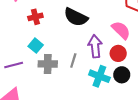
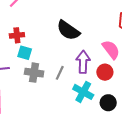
red cross: (35, 17) -> (17, 35), moved
cyan square: (36, 46) -> (25, 53), turned -32
black circle: (122, 75) -> (108, 103), moved

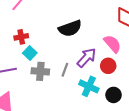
black semicircle: (68, 30) -> (70, 28), turned -50
cyan square: (25, 53) -> (30, 53), turned 32
purple arrow: (83, 62) -> (87, 58), turned 45

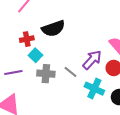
black semicircle: (70, 28) -> (53, 28), moved
gray line: (65, 70) -> (70, 72), turned -72

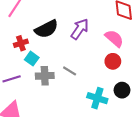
purple arrow: (92, 60) -> (80, 29), moved
cyan cross: (94, 89) -> (97, 98), moved

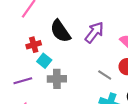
black semicircle: (46, 29) -> (60, 31), turned 80
gray line: (70, 71) -> (105, 75), moved

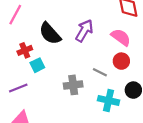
cyan square: (44, 61) -> (37, 65), turned 32
gray cross: (57, 79) -> (73, 85), moved

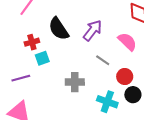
red circle: (121, 61) -> (125, 77), moved
gray line: (100, 72) -> (103, 60), moved

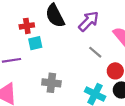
gray cross: (75, 82) -> (51, 83), moved

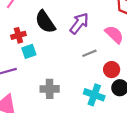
gray line: (95, 52) -> (89, 53), turned -56

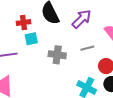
gray cross: (50, 89) -> (57, 55), moved

